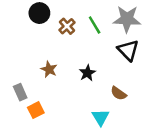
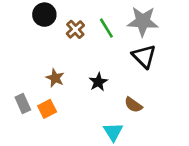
orange square: (36, 110) -> (47, 109), moved

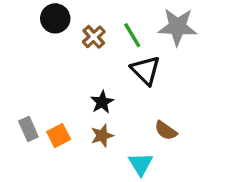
black triangle: (144, 56) -> (146, 70), moved
brown star: (55, 78) -> (102, 136), moved, turned 30
black star: (98, 82) -> (102, 102), moved

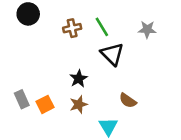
black circle: (55, 18) -> (28, 14), moved
gray star: (177, 27) -> (147, 29), moved, size x0.6
brown cross: (94, 37) -> (72, 28), turned 30

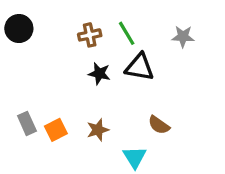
black circle: (28, 14) -> (19, 29), moved
black triangle: (112, 54) -> (140, 67), turned -35
black star: (79, 79) -> (99, 74), moved, turned -30

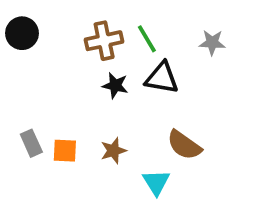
brown cross: (90, 35) -> (104, 41), size x1.4
brown semicircle: (159, 125) -> (184, 145), size x1.4
orange square: (56, 130) -> (65, 151), turned 30

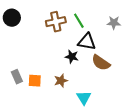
black star: (115, 85) -> (72, 57), moved
brown semicircle: (184, 145) -> (101, 63), moved

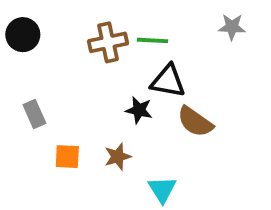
green line: (79, 21) -> (153, 40), turned -56
gray star: (114, 23) -> (232, 27), moved
gray rectangle: (17, 77) -> (34, 114), moved

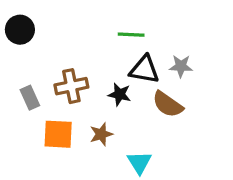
gray star: (232, 27) -> (181, 66), moved
brown cross: (108, 42) -> (71, 86), moved
orange square: (67, 157) -> (58, 134), size x1.4

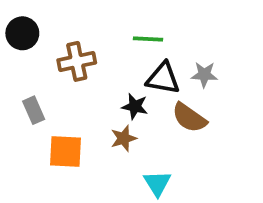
brown cross: (71, 86) -> (77, 61), moved
brown star: (101, 134) -> (124, 138), moved

